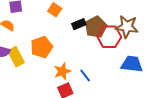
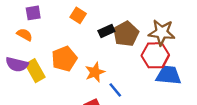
red hexagon: (109, 37) -> (155, 55), moved
orange star: (62, 71) -> (95, 72), moved

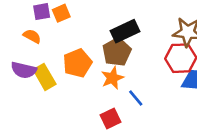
orange square: (78, 15) -> (61, 13), moved, turned 35
black rectangle: (106, 31) -> (125, 31), size x1.5
brown pentagon: (126, 34) -> (117, 52), moved

